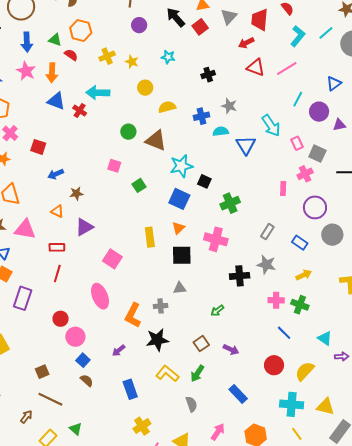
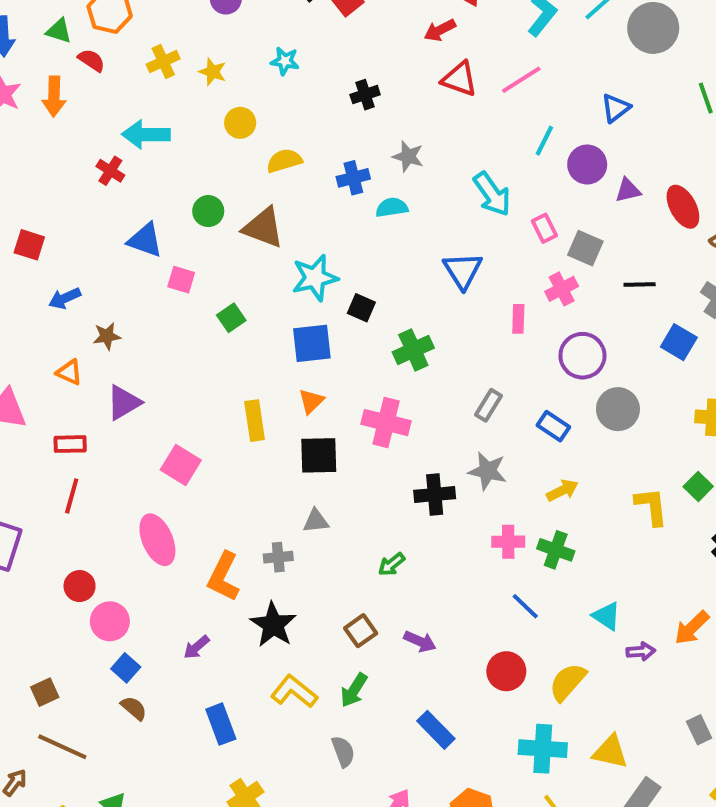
blue triangle: (56, 101) -> (145, 240), moved
blue triangle: (246, 145) -> (463, 270), moved
blue square: (179, 199) -> (312, 343), turned -30
black star: (157, 340) -> (273, 625), turned -30

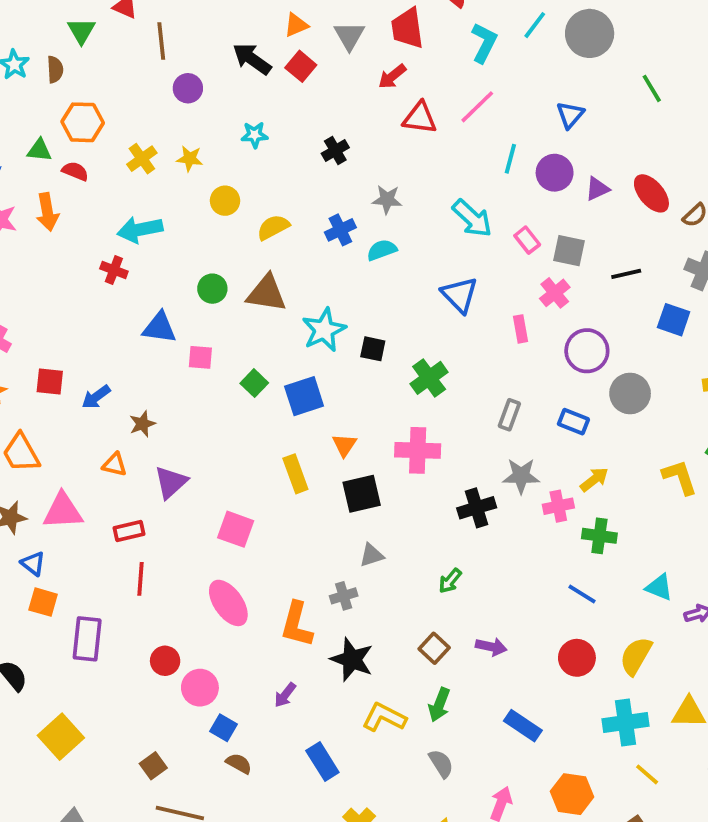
red square: (29, 245) -> (50, 381), moved
blue square: (312, 343) -> (304, 396), moved
pink cross: (508, 542) -> (558, 506), moved

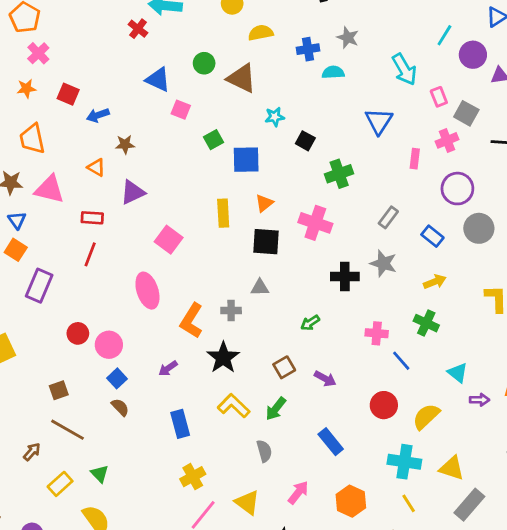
cyan star: (324, 330) -> (275, 117), size x0.6
pink cross: (558, 506) -> (377, 333), moved
red circle: (165, 661) -> (78, 333), moved

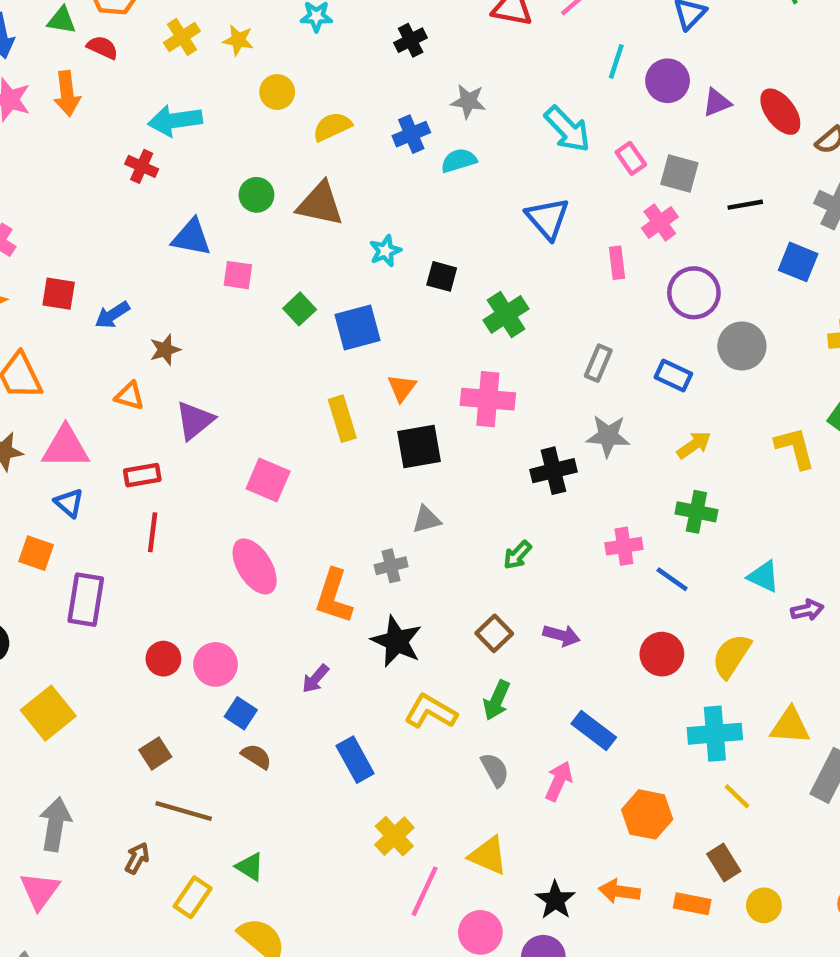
blue triangle: (17, 220) -> (69, 503), moved
pink arrow: (298, 492) -> (559, 781), moved

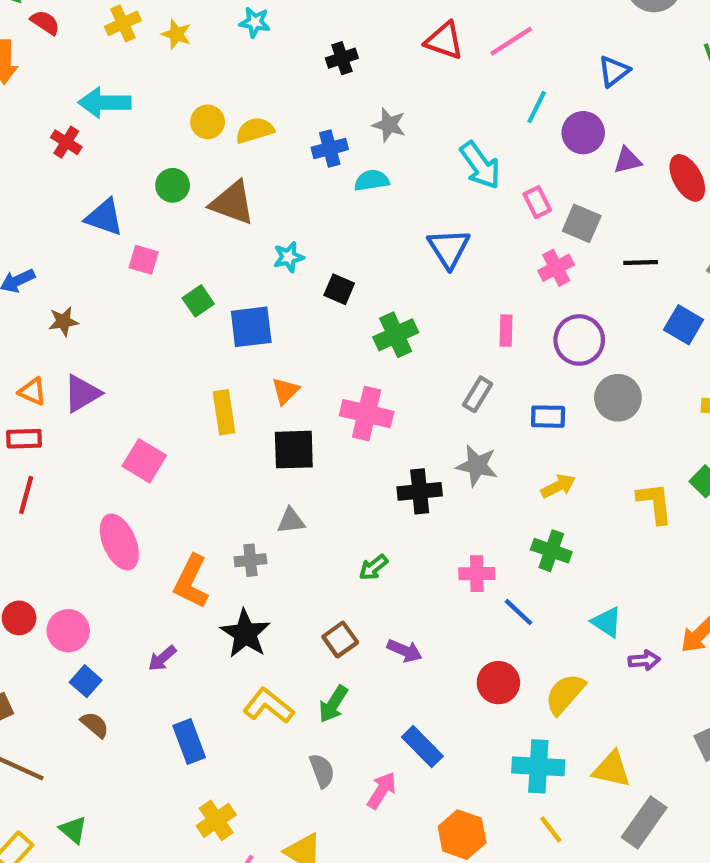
yellow circle: (277, 92) -> (208, 122), moved
pink rectangle: (617, 263) -> (506, 331), moved
blue rectangle: (673, 375) -> (548, 417), turned -32
orange triangle: (130, 396) -> (32, 392), moved

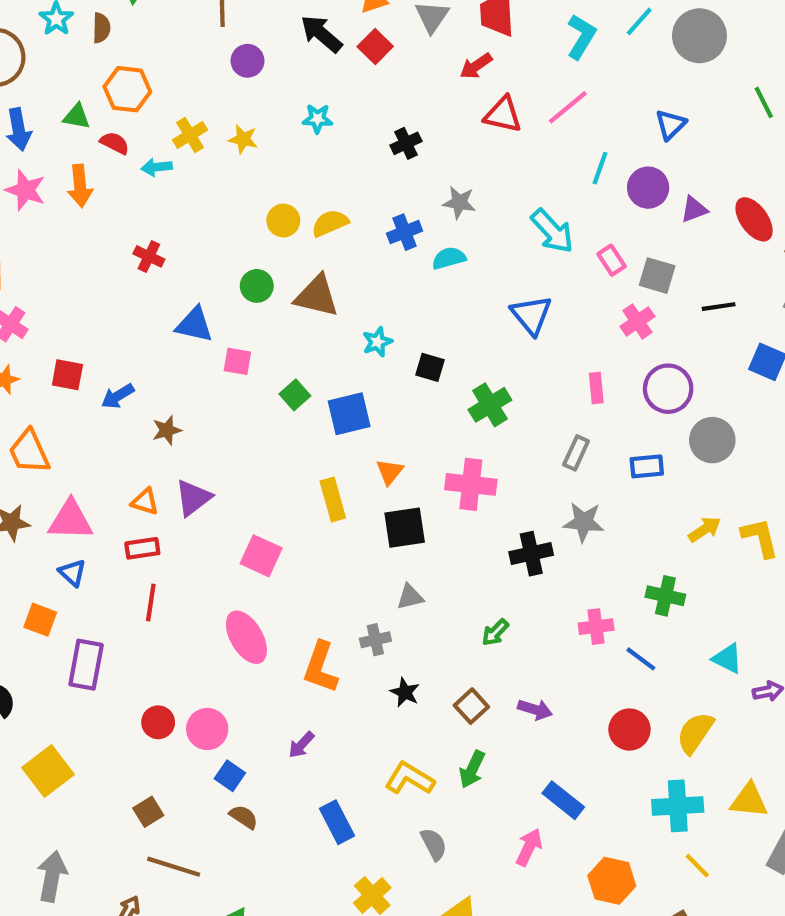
cyan arrow: (105, 103) -> (157, 167), moved, size x0.6
yellow arrow: (558, 486) -> (705, 529), moved
black star: (245, 634) -> (405, 692), moved, size x0.6
gray semicircle: (322, 771) -> (434, 844), moved

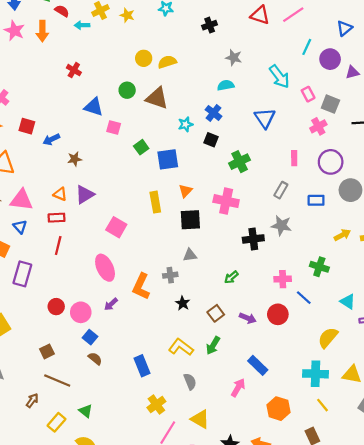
blue cross: (405, 232) -> (214, 113), moved, turned -35
red circle: (629, 730) -> (278, 314), moved
purple arrow: (301, 745) -> (111, 304), moved

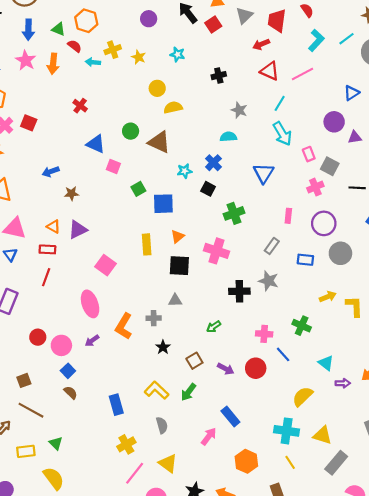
cyan line: (307, 47) -> (280, 103), moved
yellow circle: (144, 58) -> (157, 88), moved
red square: (27, 126) -> (29, 123), moved
yellow rectangle: (57, 422) -> (26, 451), turned 36

